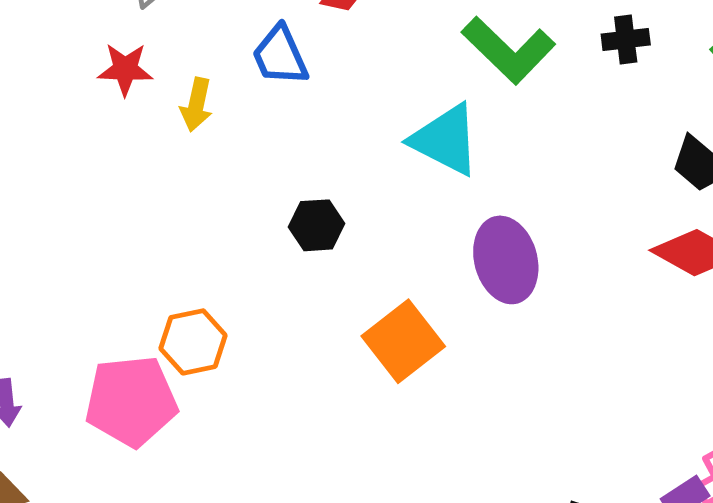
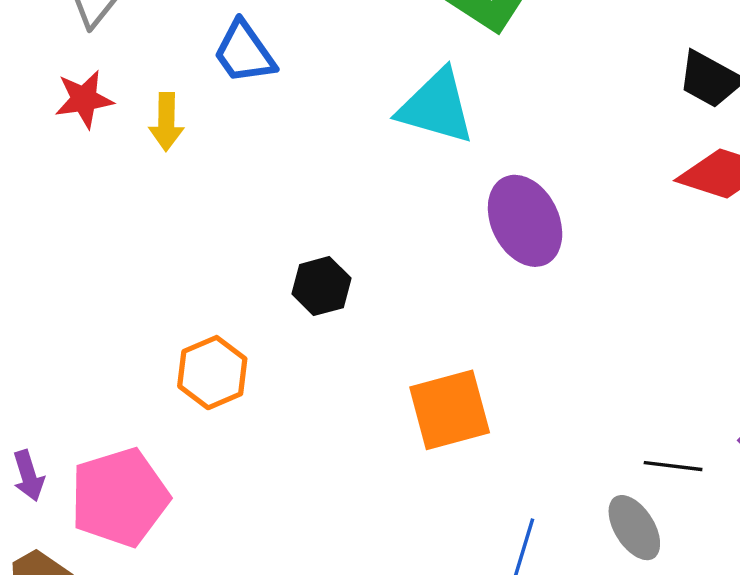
black hexagon: (317, 225) -> (321, 286), moved
orange square: (403, 341) -> (450, 410), moved, turned 34
pink pentagon: (131, 401) -> (120, 497), moved

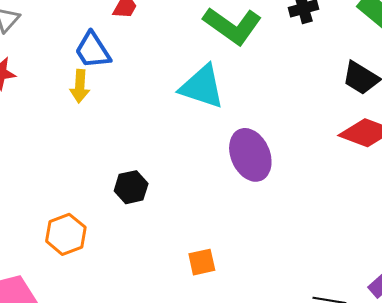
yellow arrow: (166, 122) -> (80, 86), moved
orange square: (450, 410) -> (202, 262), size x0.6

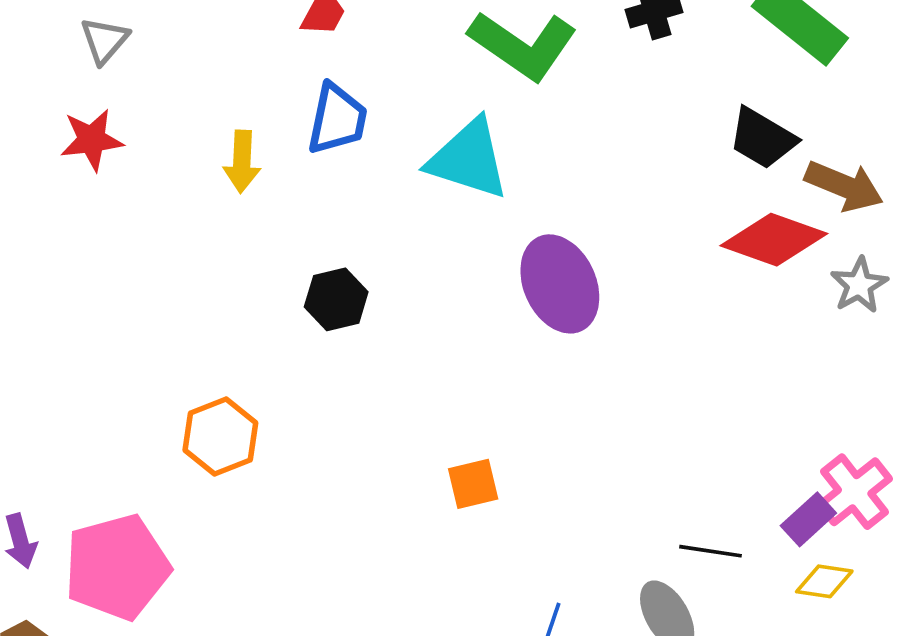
blue trapezoid: (93, 50) -> (337, 119), moved, turned -135
black hexagon: (131, 187) -> (336, 299), moved

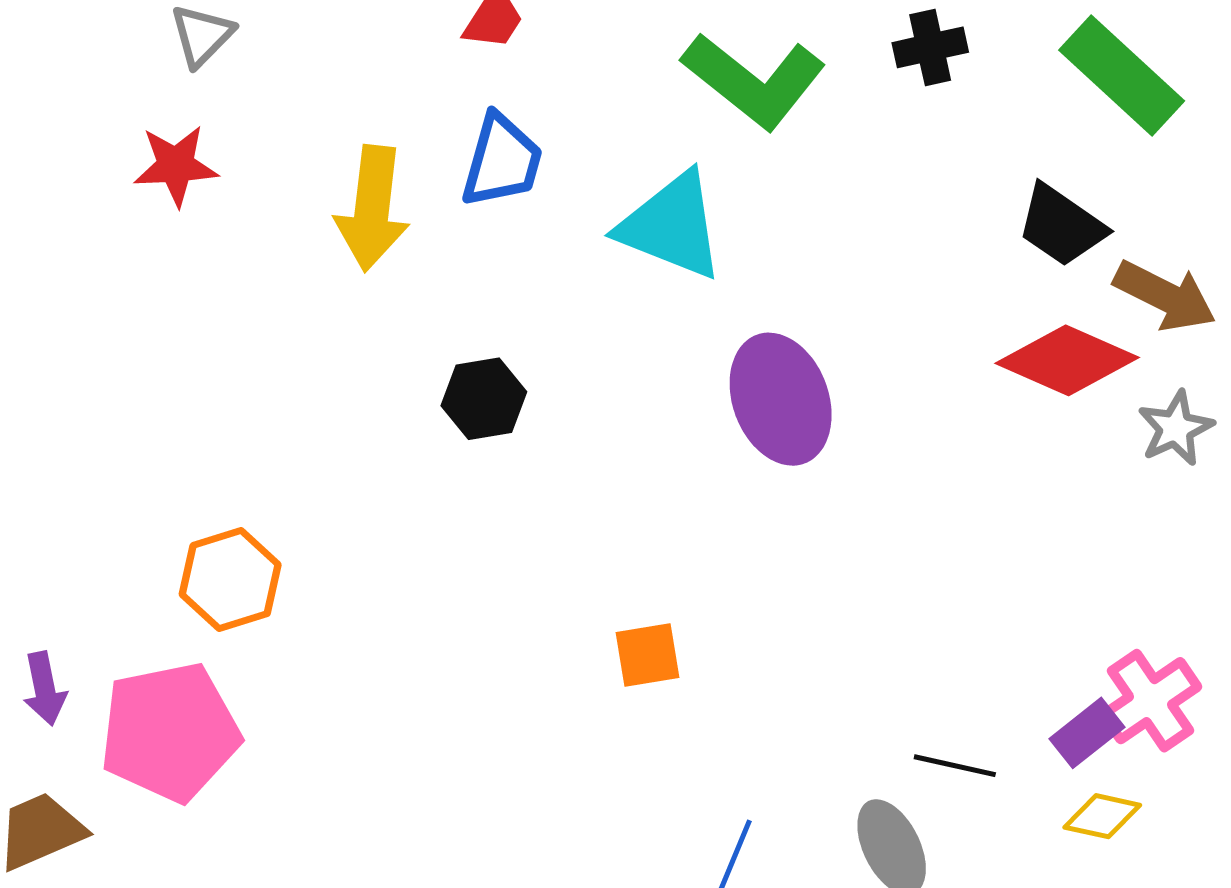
yellow arrow: (242, 162) -> (372, 208), size x1.5
orange hexagon: (220, 436) -> (230, 580), moved

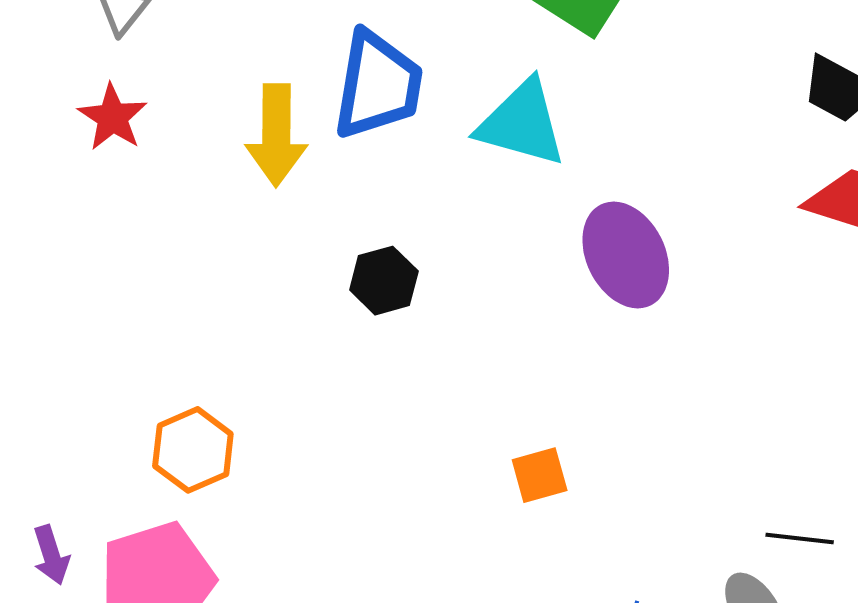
blue trapezoid: (502, 161) -> (378, 85), size x1.4
red star: (176, 165) -> (113, 117), turned -30

